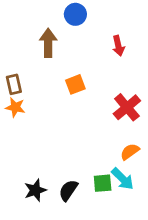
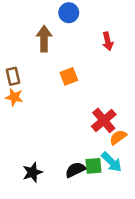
red cross: (127, 107) -> (104, 120), moved
black semicircle: (68, 190) -> (75, 170), moved, turned 30

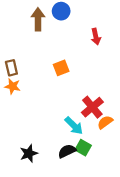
brown arrow: (44, 39) -> (38, 19), moved
cyan arrow: (112, 162) -> (74, 126), moved
green square: (93, 166) -> (83, 148), turned 35

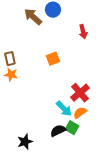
brown arrow: (38, 19) -> (33, 17), turned -48
orange semicircle: (105, 122) -> (80, 113), moved
black star: (29, 153) -> (25, 142), moved

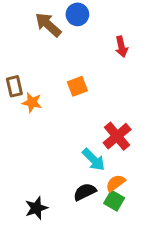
orange star: (11, 75) -> (32, 102), moved
orange semicircle: (80, 113) -> (116, 183), moved
green square: (72, 128) -> (114, 201), moved

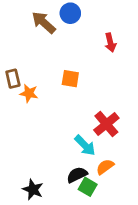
orange square: (77, 86) -> (70, 79), turned 30
green square: (114, 201) -> (88, 187), moved
black star: (36, 208) -> (33, 189), turned -30

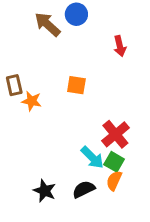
orange semicircle: (105, 167) -> (114, 181), turned -30
green square: (88, 187) -> (114, 162), moved
black star: (33, 189) -> (45, 191), moved

